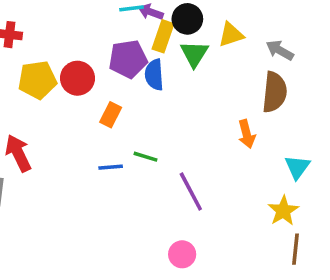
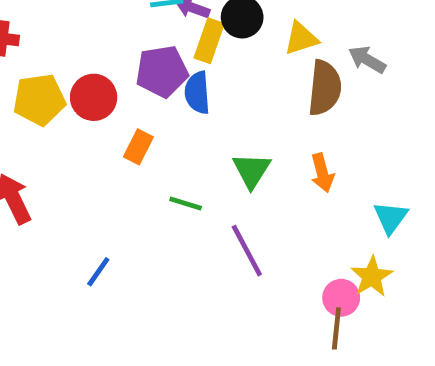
green triangle: (194, 54) -> (252, 170), moved
brown semicircle: (275, 92) -> (325, 88), moved
blue line: (111, 167) -> (98, 272), moved, turned -50
brown line: (295, 249) -> (336, 328), moved
pink circle: (182, 254) -> (341, 298), moved

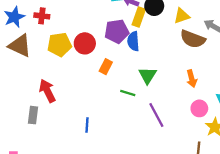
brown semicircle: (325, 88) -> (193, 39), turned 105
green triangle: (252, 170) -> (148, 75), moved
blue line: (98, 272) -> (87, 125), turned -32
pink circle: (341, 298) -> (199, 108), moved

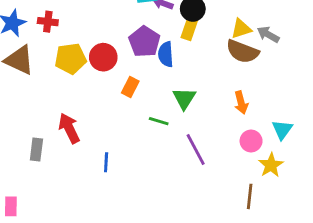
yellow triangle: (182, 16) -> (241, 29), moved
yellow rectangle: (139, 17) -> (190, 27), moved
purple pentagon: (117, 31) -> (144, 42), turned -30
red arrow: (47, 91) -> (69, 128), moved

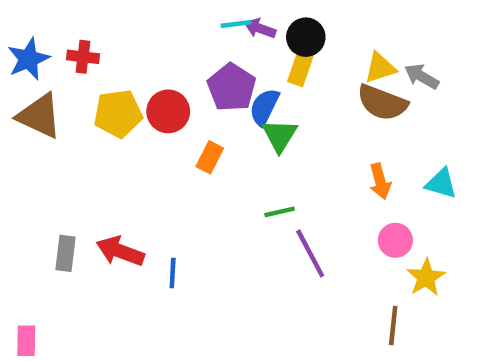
blue semicircle: (166, 54) -> (264, 107), turned 30
green triangle: (184, 98) -> (280, 135), moved
green line: (159, 121) -> (280, 212), moved, turned -30
red arrow: (69, 128) -> (120, 251), moved, turned -44
cyan triangle: (282, 130) -> (441, 183), moved, turned -50

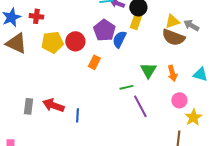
green triangle: (280, 135) -> (148, 70), moved

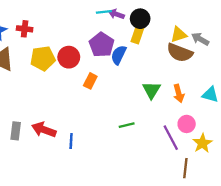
green line: (126, 87) -> (127, 125), moved
purple line: (140, 106) -> (171, 138), moved

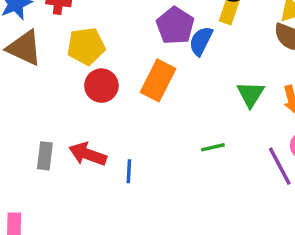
red circle: (69, 57) -> (101, 86), moved
orange rectangle: (90, 81) -> (158, 80), size x1.6

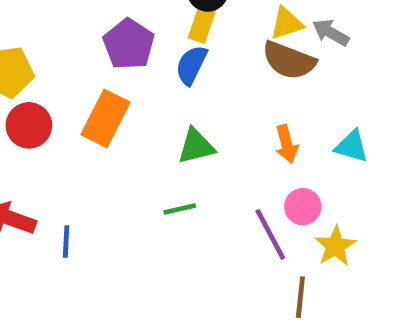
blue semicircle: (201, 41) -> (191, 65), moved
green triangle: (251, 94) -> (196, 146), moved, turned 44

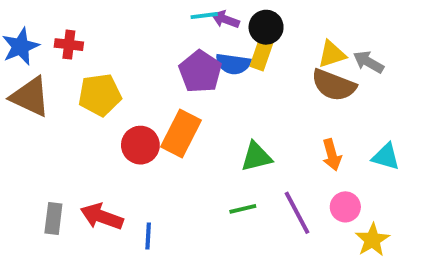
blue semicircle: (191, 65) -> (233, 64), moved, turned -108
red circle: (29, 125) -> (140, 145), moved
purple line: (270, 234) -> (297, 213), moved

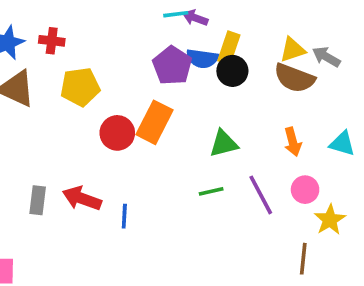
black circle: (266, 27) -> (232, 71), moved

